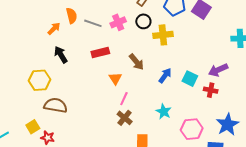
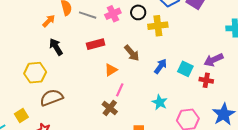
orange triangle: (115, 78) -> (111, 70), turned 32
brown semicircle: (56, 105) -> (51, 98), turned -30
brown cross: (125, 118) -> (110, 108), moved
yellow square: (33, 127) -> (21, 115), moved

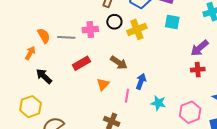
pink cross: (113, 14) -> (90, 30), turned 35
blue arrow: (161, 66) -> (141, 81), moved
cyan square: (185, 69) -> (172, 22), moved
pink line: (120, 90) -> (127, 96), moved

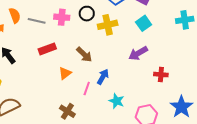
cyan square: (172, 22) -> (144, 23), turned 35
purple arrow: (199, 48) -> (138, 53), moved

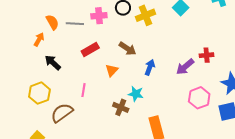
purple arrow: (138, 53) -> (185, 67), moved
pink line: (87, 89) -> (84, 90), moved
cyan star: (117, 101) -> (136, 94), moved

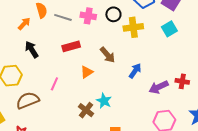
blue arrow: (150, 67) -> (135, 71), moved

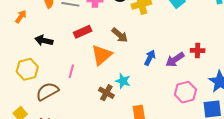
orange arrow: (24, 24) -> (21, 17), moved
black arrow: (32, 50) -> (44, 41), turned -36
blue arrow: (135, 71) -> (150, 58), moved
orange triangle: (87, 72) -> (102, 55), size x1.6

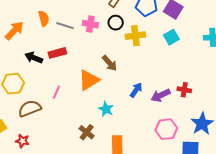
orange arrow: (21, 17) -> (14, 31), size x1.5
red rectangle: (83, 32) -> (57, 53), moved
brown cross: (106, 93) -> (87, 132), moved

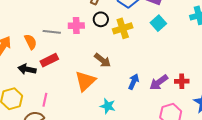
orange semicircle: (44, 18) -> (31, 42), moved
red cross: (184, 90) -> (182, 81), moved
pink line: (56, 92) -> (45, 100), moved

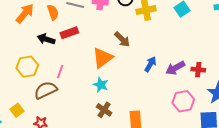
cyan star: (108, 106) -> (101, 85), moved

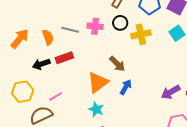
black arrow: (46, 39) -> (41, 64), turned -36
blue arrow: (150, 64) -> (126, 87), moved
pink line: (60, 72) -> (56, 96), turned 40

